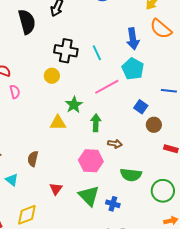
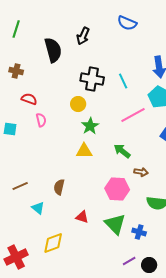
green star: (74, 105) -> (90, 126), moved
green arrow: (96, 123) -> (122, 151), turned -54
red triangle: (56, 189) -> (82, 217), turned -48

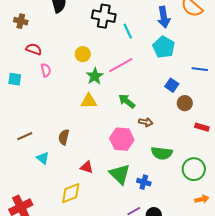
black cross: (92, 79) -> (104, 16), moved
pink line: (133, 115) -> (121, 65), moved
yellow diamond: (53, 243) -> (71, 193), moved

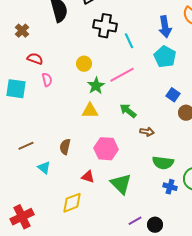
brown cross: (21, 21) -> (22, 31), turned 32
cyan square: (15, 79) -> (16, 89), size x1.5
pink hexagon: (122, 139) -> (106, 149), moved
blue cross: (144, 182) -> (170, 187), moved

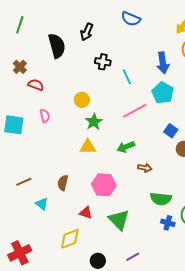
black cross: (105, 26) -> (103, 62), size x0.7
red semicircle: (35, 59) -> (36, 85), moved
pink line: (122, 75) -> (135, 111), moved
green arrow: (128, 111) -> (126, 147), turned -60
black circle: (155, 225) -> (98, 261), moved

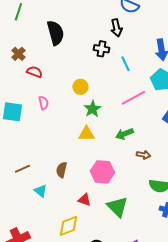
black arrow: (87, 32) -> (116, 28), moved, turned -36

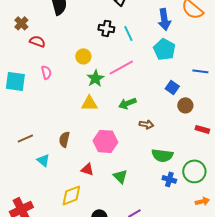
black cross: (101, 49) -> (106, 28), moved
pink line: (133, 98) -> (121, 67), moved
green triangle: (117, 207) -> (120, 176), size x0.7

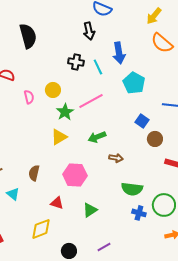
blue arrow: (164, 19) -> (119, 53), moved
pink semicircle: (46, 72) -> (29, 97), moved
yellow triangle: (89, 103) -> (59, 137), turned -30
green triangle: (120, 176) -> (90, 210), turned 42

